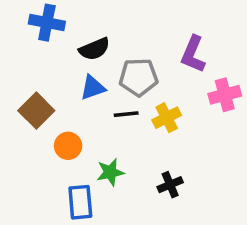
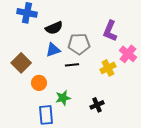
pink cross: (225, 95) -> (128, 54), turned -36
yellow cross: (167, 118) -> (108, 68), moved

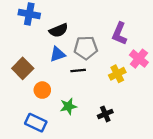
blue rectangle: (46, 115) -> (36, 123), moved, turned -60

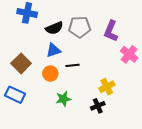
gray pentagon: (86, 48) -> (80, 27), moved
yellow cross: (117, 74) -> (107, 87), moved
orange circle: (42, 90) -> (50, 74), moved
blue rectangle: (36, 123) -> (15, 95), moved

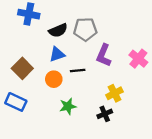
purple L-shape: (111, 31) -> (104, 55), moved

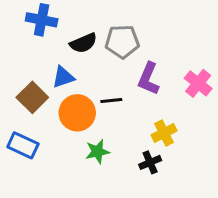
blue triangle: (57, 54) -> (63, 77), moved
orange circle: (54, 79) -> (77, 113), size x1.5

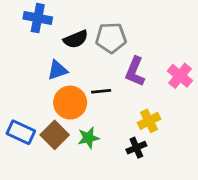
brown square: (32, 97) -> (55, 135), moved

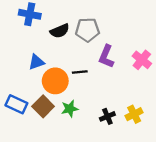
blue triangle: (57, 70) -> (36, 62), moved
yellow cross: (149, 121) -> (134, 114), moved

